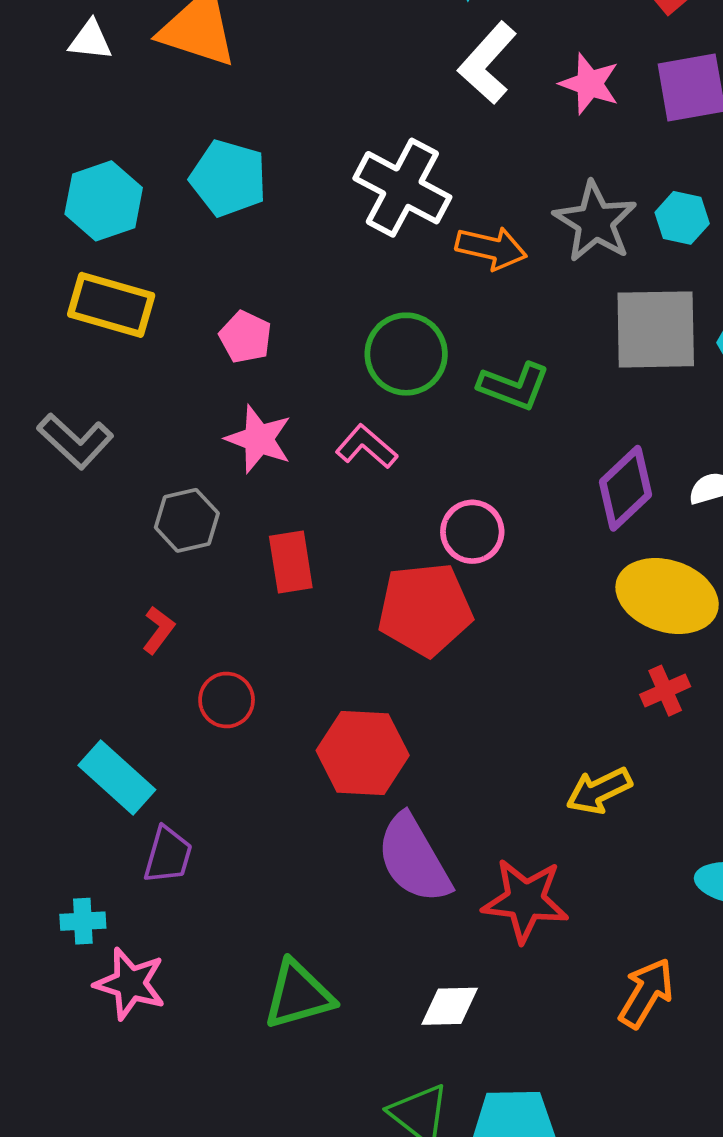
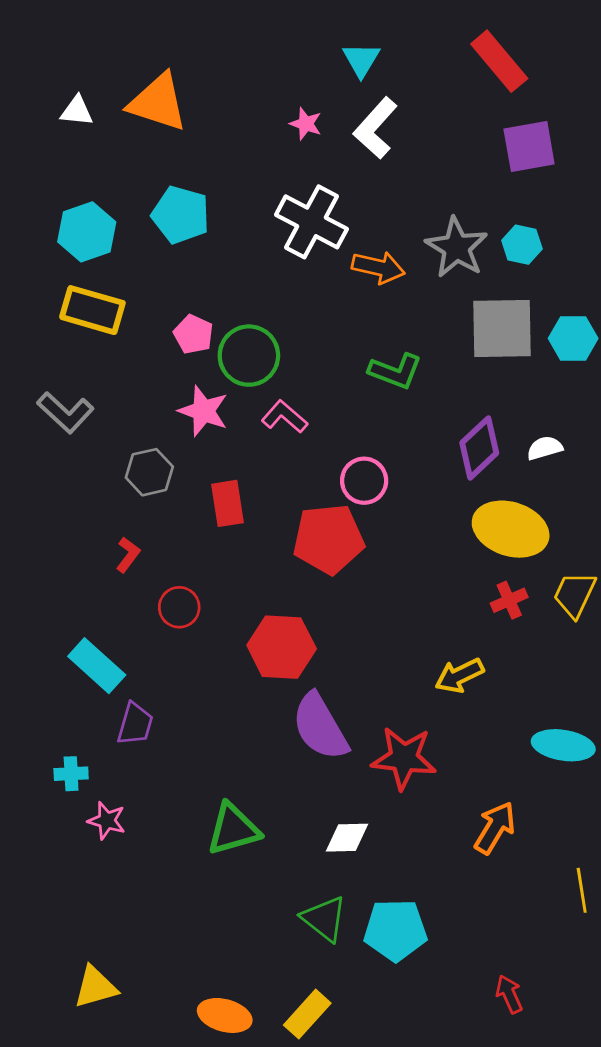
pink star: (590, 84) -> (306, 124), moved, size x0.7
green circle: (406, 354) -> (249, 356), moved
pink star: (130, 984) -> (107, 821), size x0.7

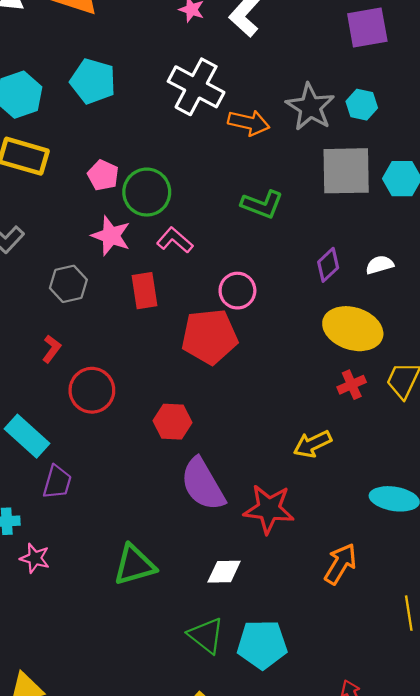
purple diamond: (479, 448) -> (328, 265), size x0.7
red rectangle: (228, 503) -> (145, 291), moved
red circle: (179, 607) -> (92, 390), size x1.4
red hexagon: (282, 647) -> (173, 422), size x0.7

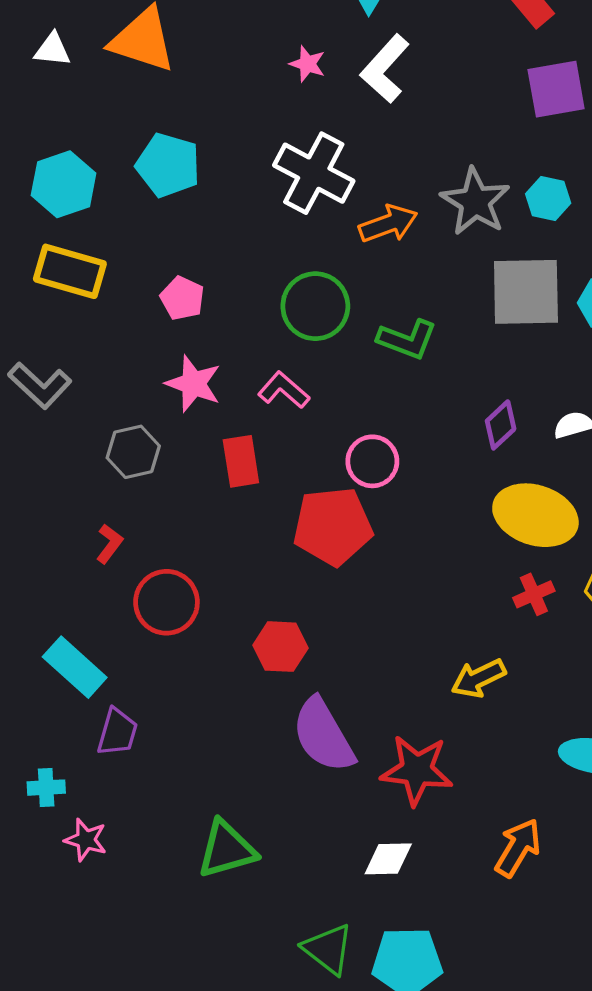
orange arrow: (249, 123) -> (388, 224), turned -33
green circle: (147, 192) -> (315, 306), moved
white diamond: (224, 572) -> (388, 859), moved

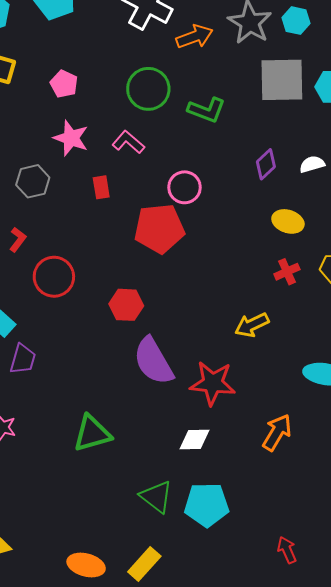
red rectangle: (241, 461) -> (101, 187), size x0.7
yellow ellipse: (535, 515) -> (288, 221), size x0.6

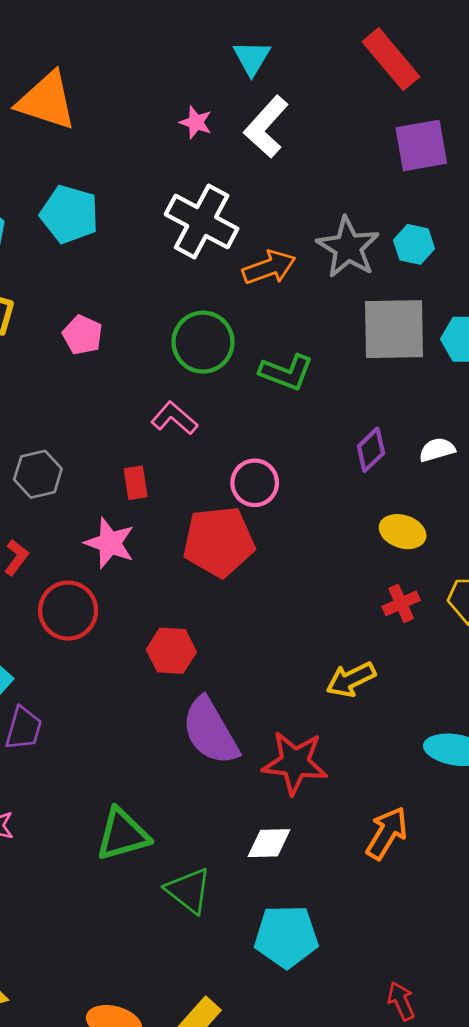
pink star: (71, 138) -> (110, 543), moved
green triangle: (156, 497) -> (189, 891), moved

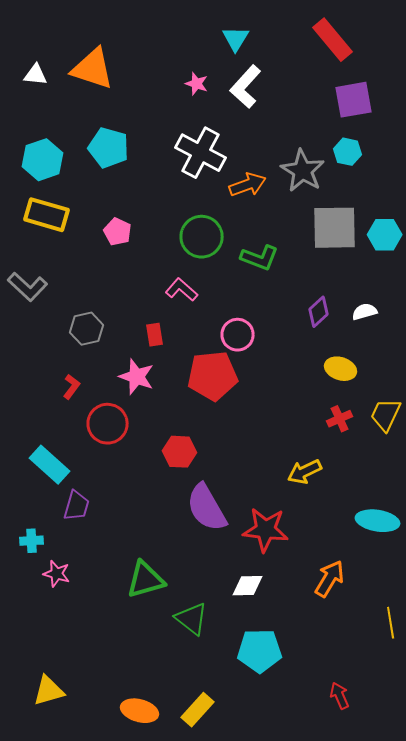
cyan hexagon: (414, 244) -> (348, 152), moved

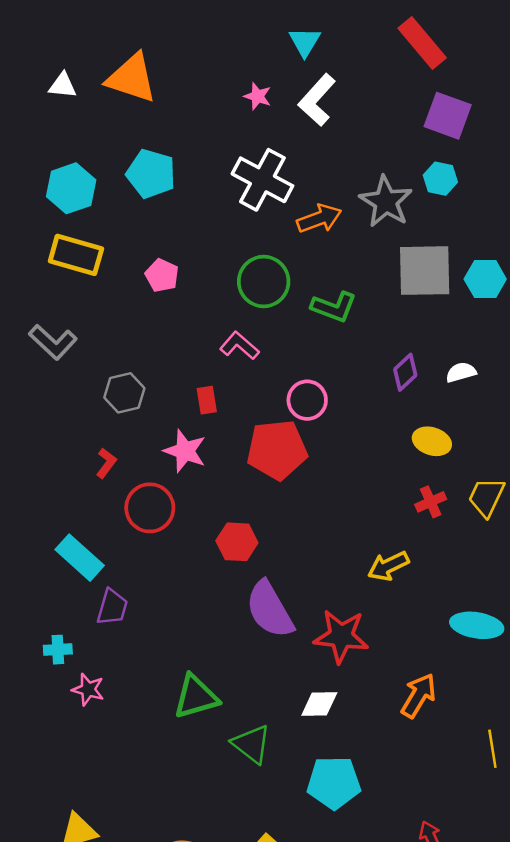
purple square: (354, 100) -> (448, 116), turned 30

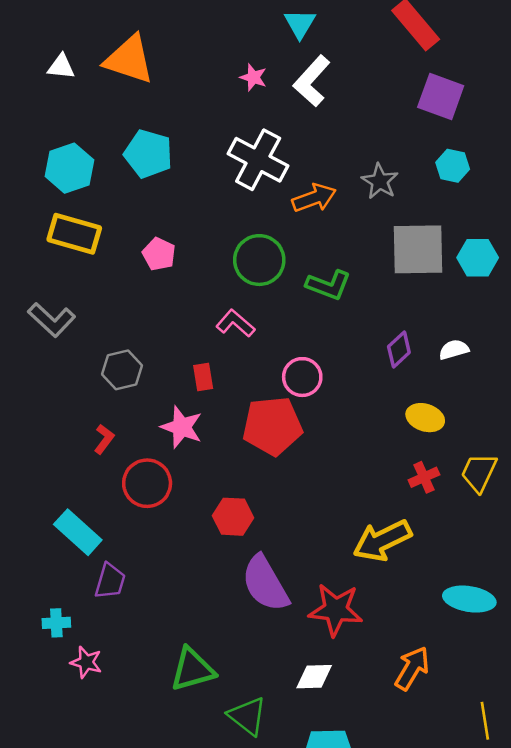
cyan hexagon: (440, 179) -> (453, 166), moved
gray star: (386, 202) -> (380, 181), size x0.7
yellow arrow: (388, 566) -> (382, 541), size x1.4

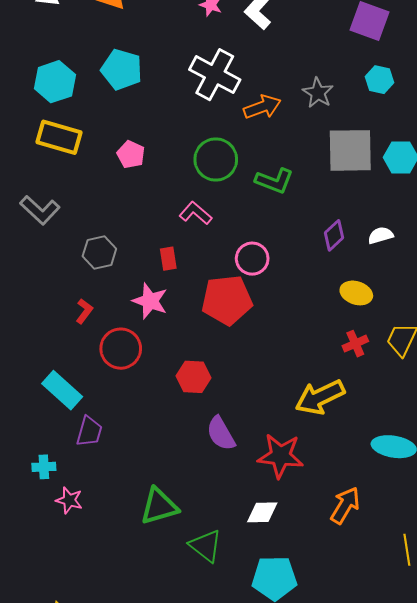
purple semicircle: (265, 584) -> (221, 434), size x0.7

